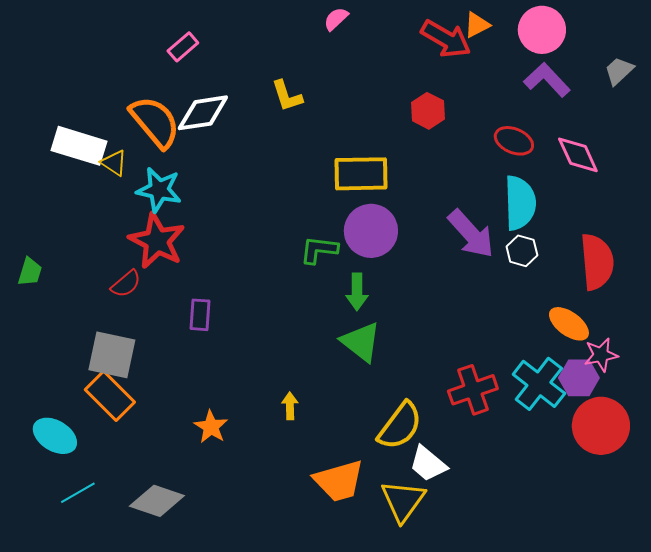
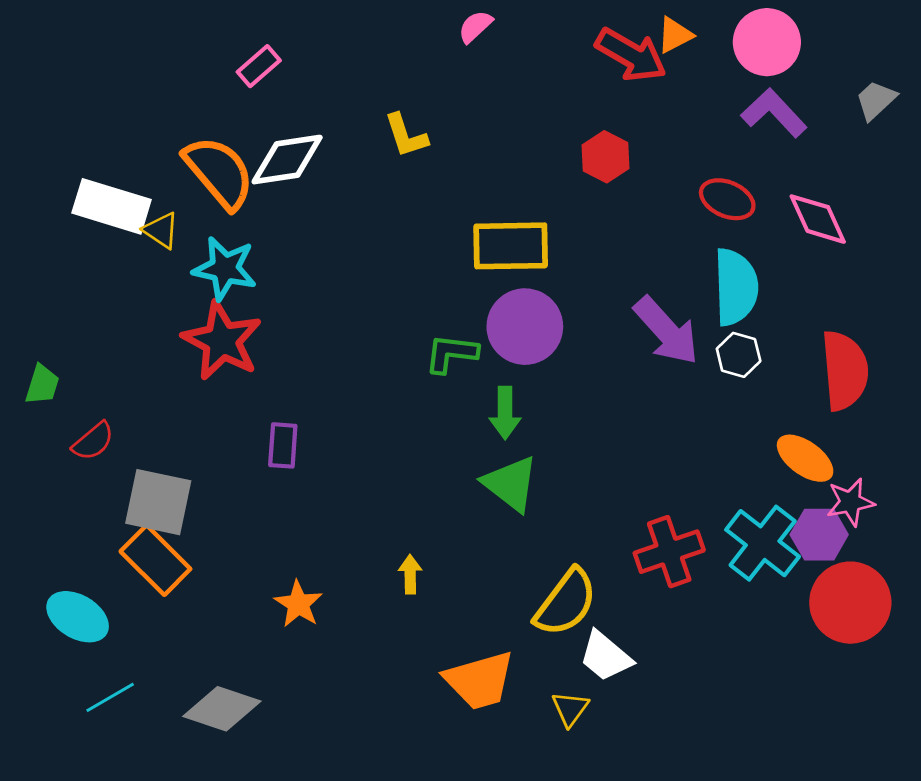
red semicircle: (126, 284) -> (93, 441), moved
yellow triangle: (403, 501) -> (570, 709), size x0.6

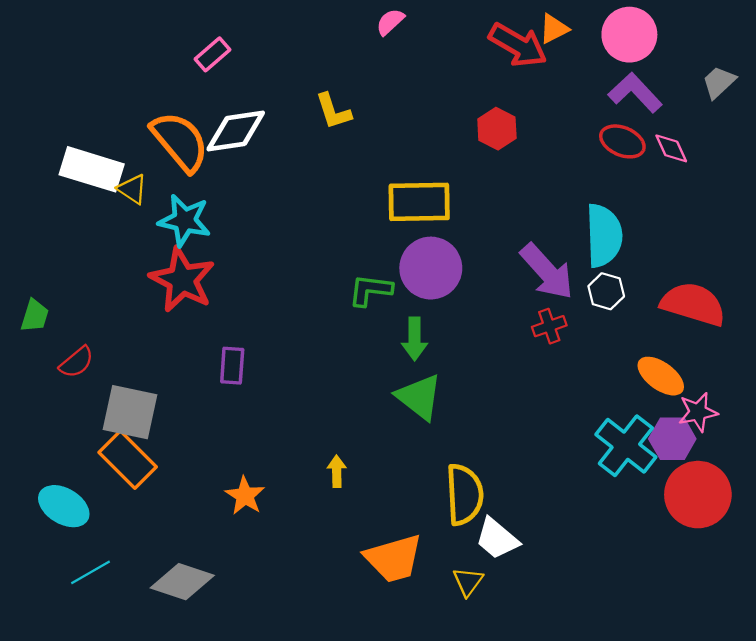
red ellipse: (727, 199) -> (622, 141), moved
pink diamond: (818, 219) -> (671, 148), moved, size x0.7
red semicircle: (845, 370) -> (693, 304), turned -68
red cross: (669, 552) -> (549, 326), moved, size x0.6
yellow semicircle: (566, 603) -> (464, 495), turned -40

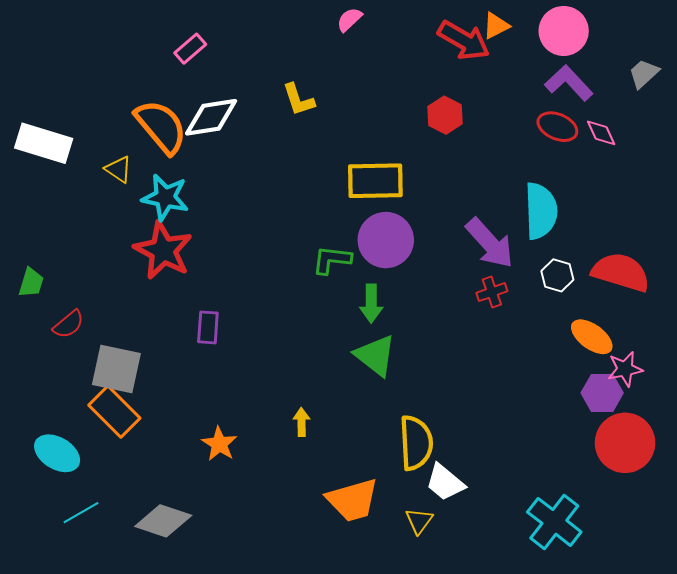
white rectangle: (92, 169) -> (44, 143), moved
white hexagon: (606, 291) -> (557, 275), moved
cyan cross: (626, 446) -> (554, 522), moved

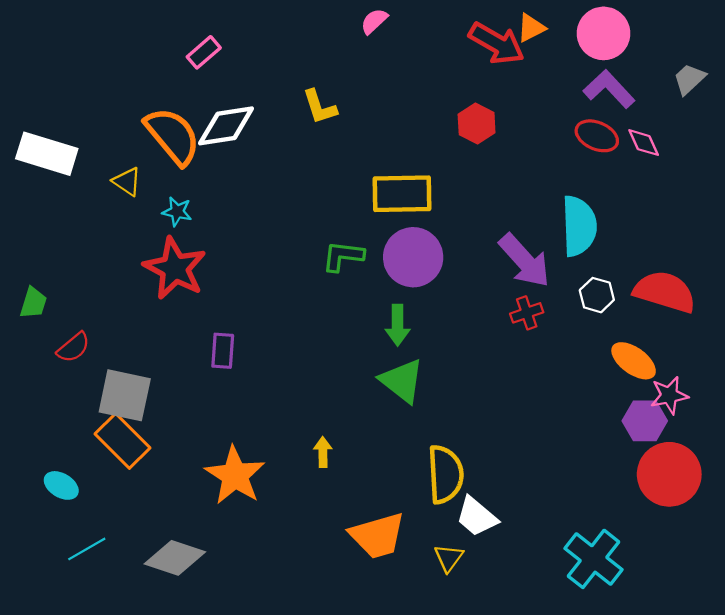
cyan star: (165, 197) -> (177, 212), size x0.6
green L-shape: (332, 260) -> (343, 256), moved
orange star: (219, 444) -> (235, 475), size x1.6
cyan ellipse: (57, 453) -> (61, 485), size x0.7

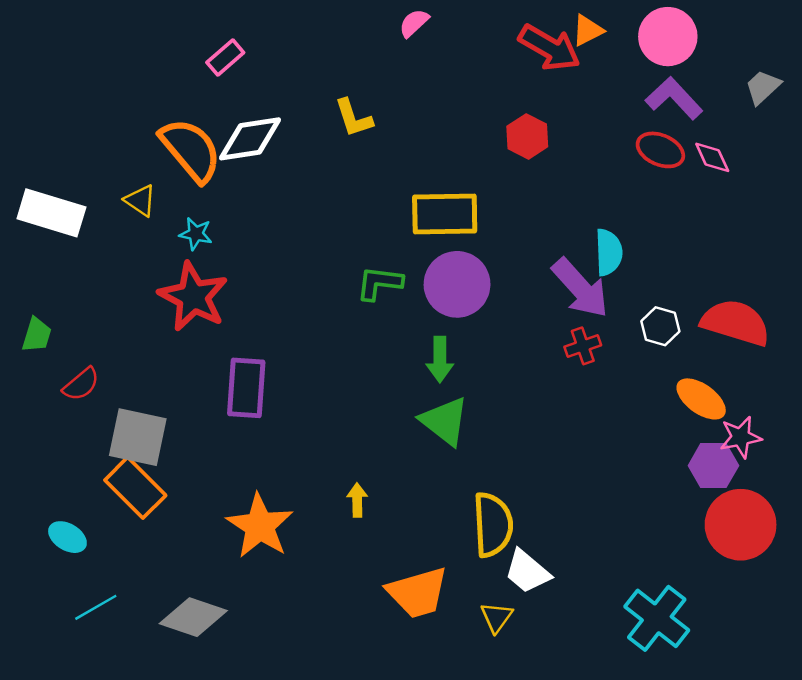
white rectangle: (47, 154) -> (51, 213), moved
cyan semicircle: (579, 226) -> (609, 252), moved, size x0.7
purple rectangle: (223, 351) -> (246, 388), size x1.5

